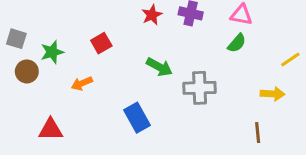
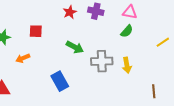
red square: (101, 43) -> (36, 31), turned 32
yellow arrow: (273, 94) -> (127, 65), moved, turned 77
brown line: (258, 133) -> (154, 91), moved

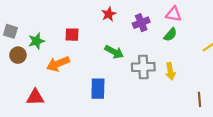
purple cross: (96, 11) -> (141, 23), moved, turned -35
orange arrow: (23, 58) -> (58, 64), size x1.5
blue rectangle: (60, 81) -> (98, 89), turned 30

